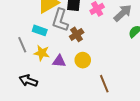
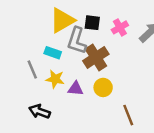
brown cross: (77, 34) -> (96, 57), size x1.5

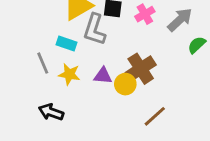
brown cross: (96, 57) -> (141, 69), moved
purple triangle: (75, 89) -> (103, 76), moved
brown line: (128, 115) -> (155, 116), turned 70

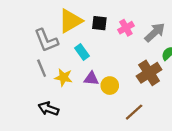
gray L-shape: (94, 29) -> (46, 40), moved, turned -40
cyan rectangle: (66, 43) -> (82, 52), moved, turned 35
brown cross: (141, 69) -> (149, 73), moved

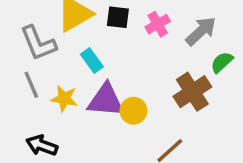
purple triangle: (91, 79) -> (106, 100), size x1.6

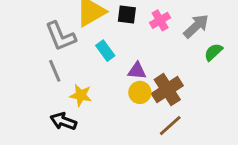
brown cross: (192, 92) -> (167, 90), moved
yellow star: (64, 99) -> (81, 95), moved
purple triangle: (106, 100) -> (137, 71), moved, size x0.6

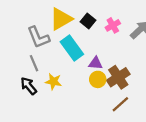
black square: (127, 15) -> (88, 21), turned 32
cyan rectangle: (105, 51) -> (72, 48), size x1.6
black arrow: (63, 121) -> (29, 86), moved, turned 30

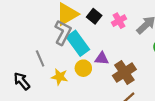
gray L-shape: (38, 37) -> (63, 33), moved, turned -130
yellow circle: (98, 79) -> (83, 68), moved
black arrow: (29, 86) -> (22, 81), moved

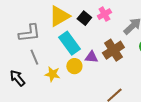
pink cross: (119, 21) -> (104, 14), moved
gray L-shape: (63, 33) -> (29, 33), moved, turned 55
brown cross: (124, 72) -> (113, 50), moved

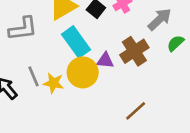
gray line: (34, 57) -> (34, 76), moved
yellow circle: (74, 66) -> (83, 72), size x1.5

